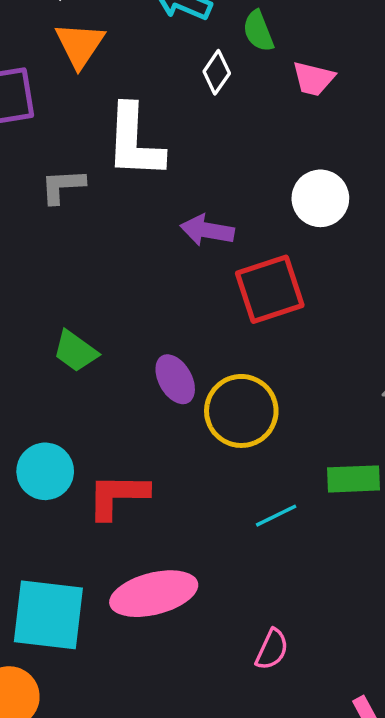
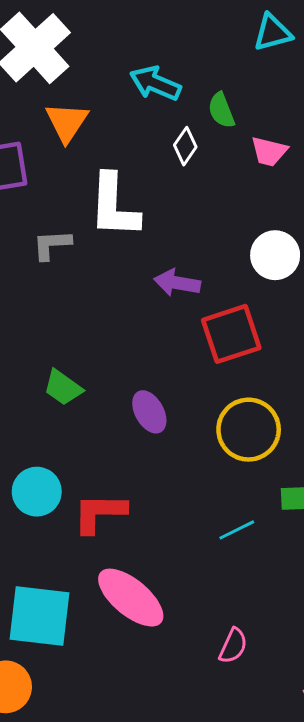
yellow circle: (241, 411) -> (249, 430), moved
pink ellipse: (154, 594) -> (131, 598), turned 54

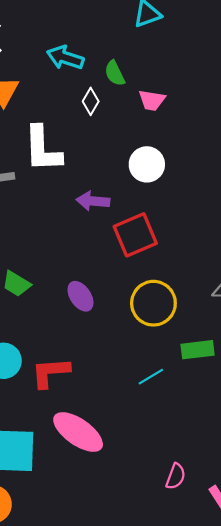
white circle: (275, 255) -> (147, 164), moved
pink semicircle: (233, 646) -> (176, 476), moved

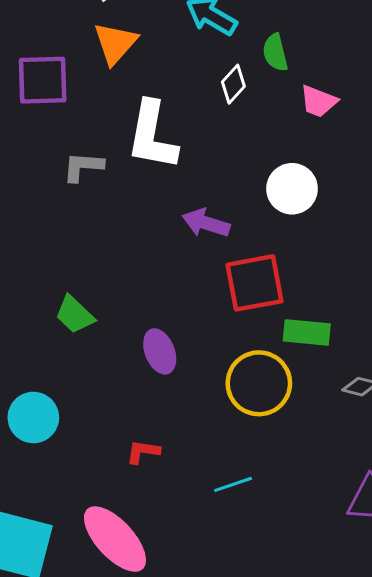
green rectangle: (198, 350) -> (307, 332), moved
red L-shape: (50, 372) -> (143, 452), moved, size x0.6

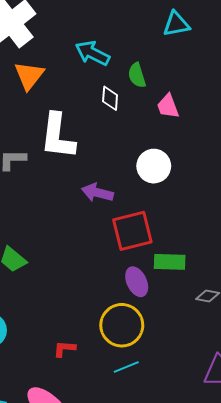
white diamond: (233, 84) -> (110, 98), turned -35
pink trapezoid: (318, 101) -> (168, 106), turned 52
purple ellipse: (160, 351) -> (137, 282), moved
yellow circle: (259, 383) -> (122, 325), moved

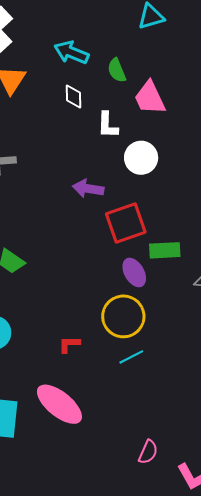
white diamond: (110, 98) -> (73, 96), moved
pink trapezoid: (168, 106) -> (150, 98), size x1.4
white L-shape: (58, 136) -> (108, 125), moved, size x0.6

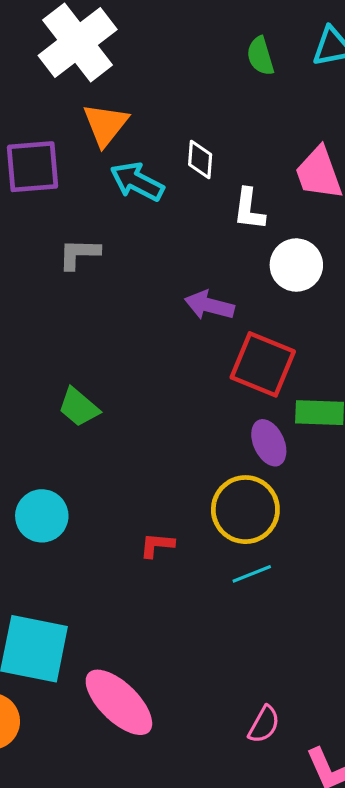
cyan arrow: (71, 52) -> (137, 182), moved
green semicircle: (117, 70) -> (260, 56), moved
red square: (126, 223) -> (263, 364), turned 36
pink ellipse: (59, 404) -> (119, 702), moved

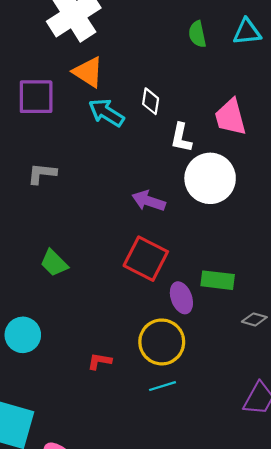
orange triangle: (105, 125) -> (88, 72), turned -40
gray L-shape: (79, 254) -> (42, 174), moved
white circle: (296, 265) -> (210, 178), size x1.4
red square: (263, 364) -> (146, 259), moved

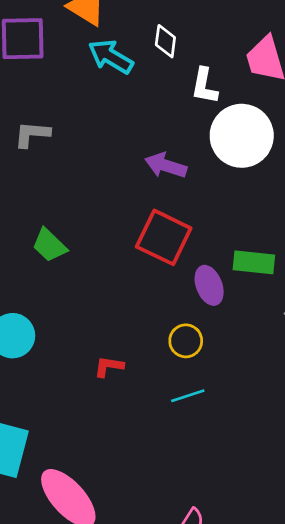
yellow circle: (162, 342) -> (186, 341), size x0.6

